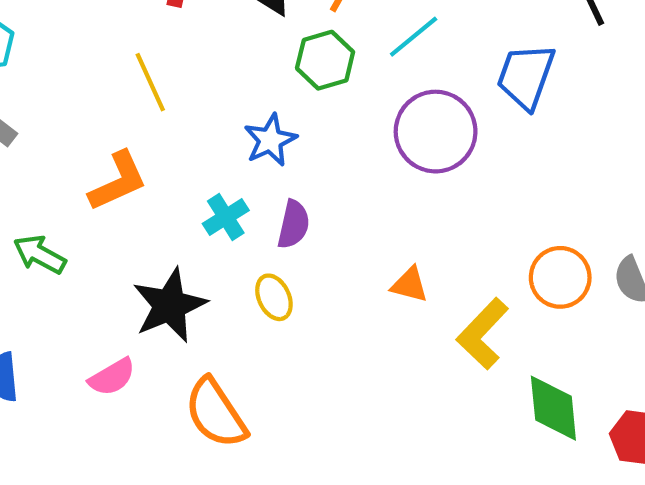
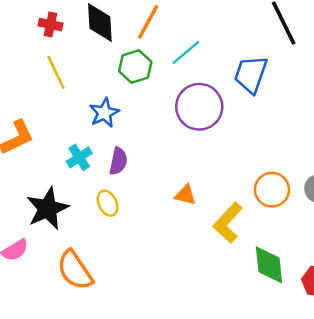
yellow line: (150, 82) -> (56, 72), moved

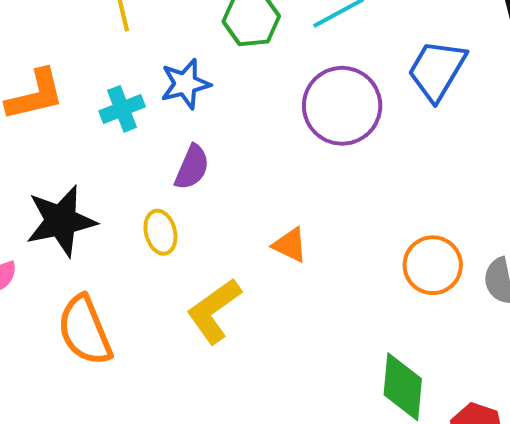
cyan cross: (79, 157) -> (122, 109), moved
yellow L-shape: (228, 223) -> (214, 311), moved

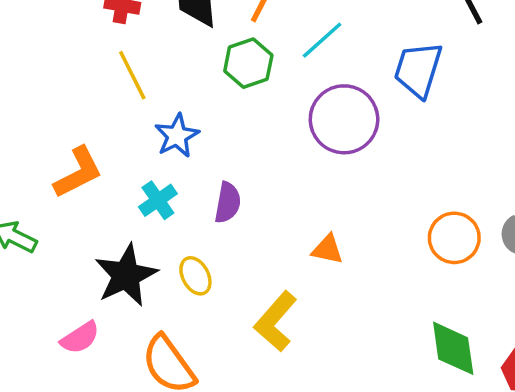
blue star: (185, 84) -> (177, 136), moved
cyan cross: (122, 109) -> (158, 200), moved
yellow ellipse: (160, 232) -> (195, 276), moved

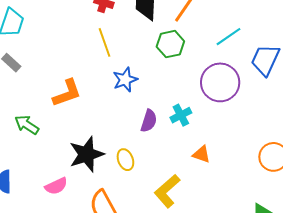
cyan line: (322, 40) -> (229, 37), moved
cyan cross: (158, 200) -> (181, 115), moved

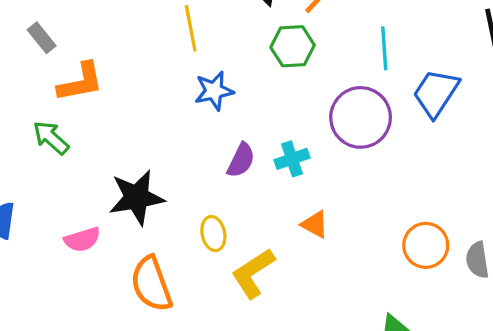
cyan line: (229, 37) -> (384, 48), turned -68
orange L-shape: (67, 93) -> (80, 82), moved
yellow ellipse: (125, 160) -> (213, 234), moved

